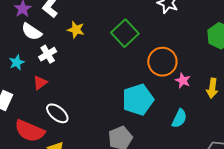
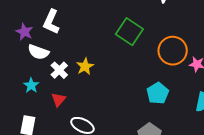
yellow star: (76, 30) -> (85, 66), moved, turned -30
cyan pentagon: (138, 100) -> (158, 93), size x0.7

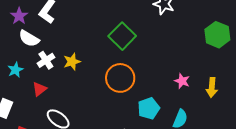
orange circle: (173, 51) -> (120, 78), moved
cyan pentagon: (158, 93) -> (149, 108), moved

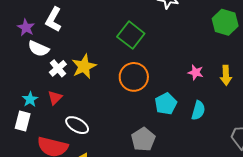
yellow star: (72, 62) -> (84, 66), size x1.4
cyan star: (15, 70) -> (30, 99), moved

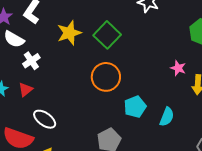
yellow star: (84, 66) -> (69, 33), moved
pink star: (196, 72) -> (178, 68), moved

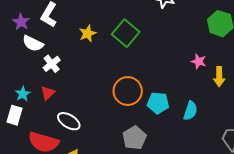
yellow star: (69, 33) -> (88, 33), size x0.7
orange circle: (106, 77) -> (128, 91), moved
cyan pentagon: (135, 107) -> (158, 103), turned 30

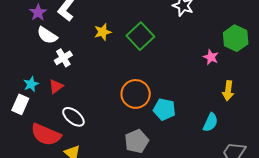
pink star: (199, 61) -> (211, 57), moved
cyan semicircle: (190, 111) -> (210, 122), moved

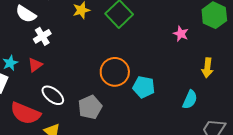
pink star: (211, 57) -> (181, 34), moved
gray pentagon: (137, 141) -> (90, 107), moved

